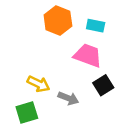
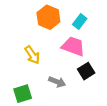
cyan rectangle: (96, 26) -> (80, 22), turned -64
yellow arrow: (38, 84) -> (32, 55), moved, turned 30

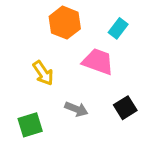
cyan rectangle: (80, 22) -> (118, 28), moved
black square: (86, 71) -> (125, 108), moved

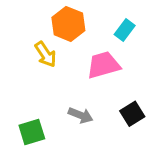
pink trapezoid: (98, 62) -> (103, 65), turned -36
yellow arrow: (43, 73) -> (46, 54), moved

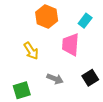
yellow arrow: (46, 54) -> (31, 51), moved
pink trapezoid: (103, 65) -> (71, 45), turned -70

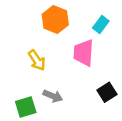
gray arrow: (55, 79) -> (53, 96), moved

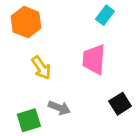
orange hexagon: (55, 20) -> (26, 22), moved
cyan rectangle: (101, 25) -> (105, 15), moved

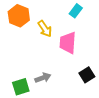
yellow arrow: (41, 68) -> (45, 29), moved
gray arrow: (59, 108) -> (43, 78), turned -42

